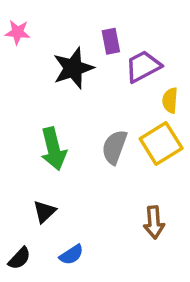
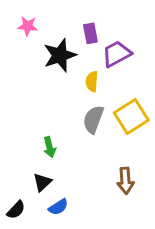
pink star: (18, 32) -> (28, 26), moved
yellow semicircle: (170, 100) -> (92, 82), moved
green arrow: (53, 149) -> (50, 147), moved, size x0.6
black triangle: (45, 212) -> (42, 182), moved

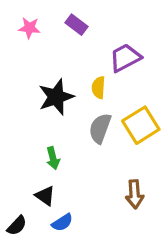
purple rectangle: (90, 33) -> (76, 25), moved, turned -42
black star: (60, 55) -> (56, 97), moved
black triangle: (42, 182) -> (45, 196), turned -42

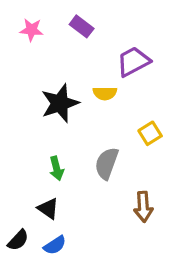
yellow semicircle: (98, 87) -> (105, 93), turned -95
yellow square: (141, 125) -> (150, 133), size x0.6
gray semicircle: (100, 128) -> (107, 163), moved
blue semicircle: (62, 222) -> (55, 245), moved

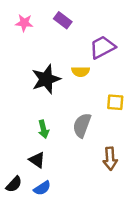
yellow square: (150, 133) -> (115, 102), turned 36

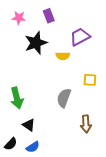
purple rectangle: (63, 20) -> (49, 16), turned 32
black star: (46, 79) -> (36, 43), moved
green arrow: (43, 129) -> (17, 98), moved, size x1.5

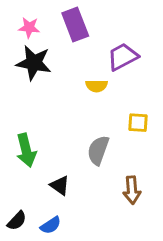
purple rectangle: (49, 16) -> (75, 24), size x1.5
black star: (36, 43) -> (34, 63), moved, turned 30
black triangle: (29, 125) -> (60, 185), moved

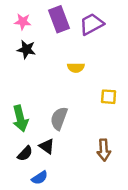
purple trapezoid: (123, 57) -> (92, 24), moved
black star: (34, 63) -> (26, 49), size x0.7
gray semicircle: (98, 150) -> (59, 118), moved
black semicircle: (17, 221) -> (25, 154), moved

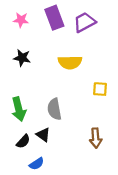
black star: (26, 49) -> (22, 58), moved
yellow semicircle: (76, 68) -> (70, 62), size x1.5
gray semicircle: (59, 118) -> (54, 109), turned -30

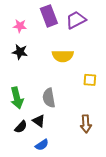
pink star: (21, 20) -> (20, 26), moved
blue semicircle: (37, 164) -> (42, 145), moved

